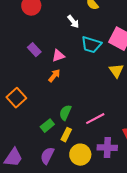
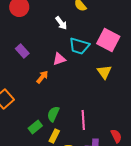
pink triangle: (58, 56) -> (59, 59), moved
pink line: (95, 119) -> (83, 120), turned -66

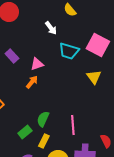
pink triangle: (59, 59) -> (37, 64), moved

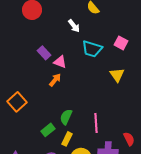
pink square: (98, 45) -> (121, 43), size x0.6
purple rectangle: (12, 56) -> (44, 53), moved
pink triangle: (37, 64) -> (60, 62), turned 40

